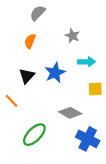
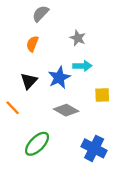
cyan arrow: (87, 62) -> (82, 66), moved
gray diamond: (70, 113) -> (66, 110), moved

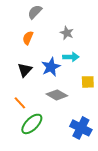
orange line: (13, 108) -> (20, 103), moved

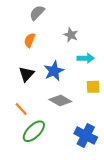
cyan arrow: (71, 57) -> (86, 58), moved

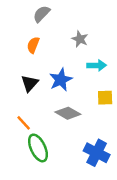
green ellipse: (34, 131) -> (38, 148), turned -70

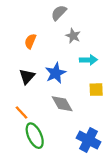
gray semicircle: (42, 14) -> (59, 13), moved
gray diamond: (68, 113) -> (62, 104), turned 30

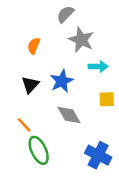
gray star: (73, 36) -> (81, 40), size x1.5

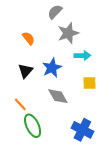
gray star: (81, 40) -> (68, 33), turned 30
orange semicircle: (34, 46) -> (28, 38), turned 120

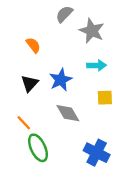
gray star: (68, 33) -> (92, 31), moved, turned -30

